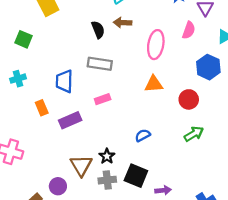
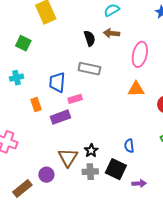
pink rectangle: (103, 99) -> (75, 99), moved
blue semicircle: (143, 135) -> (129, 146), moved, turned -72

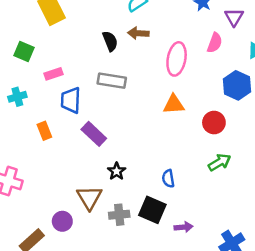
pink rectangle: (75, 99) -> (53, 74), moved
purple rectangle: (60, 117) -> (94, 134), moved, turned 66
black star: (91, 151) -> (117, 171), moved

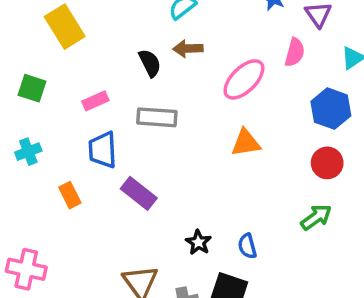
pink ellipse: (177, 59) -> (244, 79), turned 40
pink rectangle: (53, 74) -> (95, 101), moved
red circle: (214, 123) -> (327, 163), moved
black star: (117, 171) -> (198, 242), moved

